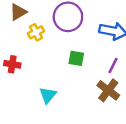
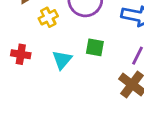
cyan triangle: (48, 95) -> (62, 60), moved

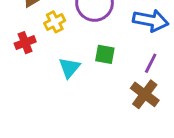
red cross: (21, 54) -> (25, 43), moved, turned -30

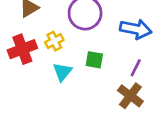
yellow cross: (55, 22) -> (54, 41), moved
red cross: (25, 43) -> (22, 49), size x1.5

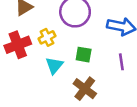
purple line: (136, 68) -> (121, 62), turned -35
brown cross: (130, 96) -> (85, 89), moved

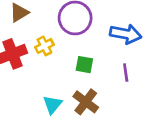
cyan triangle: (54, 65) -> (52, 105), moved

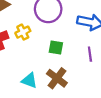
cyan triangle: (52, 105) -> (29, 80), turned -49

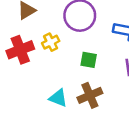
brown cross: (57, 78) -> (90, 95), turned 30

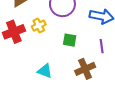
brown cross: (90, 95) -> (85, 69), moved

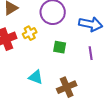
brown cross: (85, 69) -> (67, 87), moved

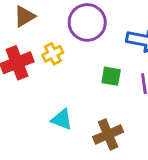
green square: (60, 47) -> (111, 76), moved

